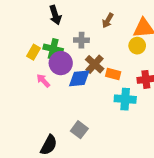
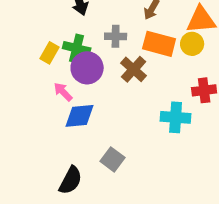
orange rectangle: (113, 74) -> (159, 44), moved, size x1.5
blue diamond: (79, 78) -> (80, 116), moved

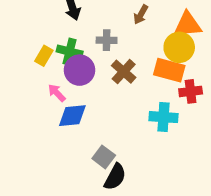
orange rectangle: (159, 44) -> (169, 70), moved
yellow circle: (192, 44) -> (179, 47), size x1.4
black semicircle: (71, 180) -> (115, 177), moved

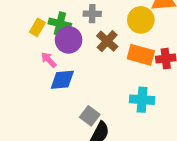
yellow circle: (179, 47) -> (141, 20), moved
orange rectangle: (169, 70) -> (141, 55), moved
cyan cross: (164, 117) -> (142, 100), moved

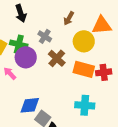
gray cross: (92, 14) -> (45, 36), turned 32
blue diamond: (62, 80) -> (30, 105), moved

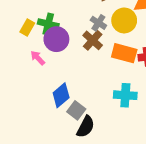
gray cross: (45, 36) -> (98, 23), moved
blue diamond: (30, 105) -> (61, 95), turned -35

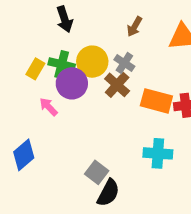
yellow circle: (124, 20) -> (92, 62), moved
blue diamond: (61, 95) -> (24, 155), moved

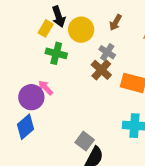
yellow circle: (92, 62) -> (81, 30), moved
yellow rectangle: (35, 69) -> (46, 28), moved
purple circle: (72, 83) -> (31, 97), moved

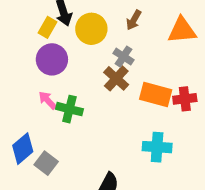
green cross: (56, 53) -> (69, 109), moved
purple circle: (31, 97) -> (52, 59), moved
gray square: (85, 141) -> (46, 163), moved

